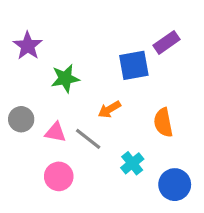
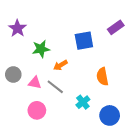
purple rectangle: (167, 42) -> (116, 27), moved
orange arrow: (109, 109) -> (60, 65), moved

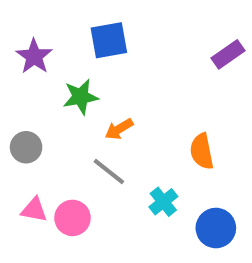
blue square: (84, 41) -> (109, 40), moved
pink triangle: (35, 83) -> (34, 210), moved

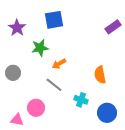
cyan cross: (163, 202) -> (81, 100), turned -32
pink triangle: (34, 210) -> (17, 120), moved

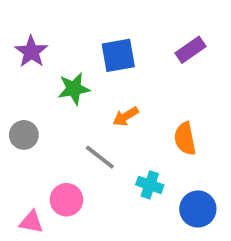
blue square: (54, 20) -> (118, 55), moved
purple rectangle: (113, 27) -> (190, 50), moved
orange arrow: (59, 64) -> (126, 116), moved

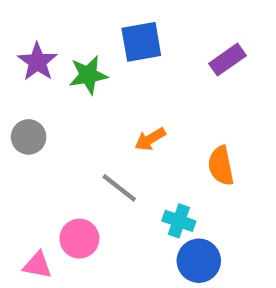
blue square: (118, 55) -> (141, 42), moved
green star: (74, 89) -> (88, 75), moved
gray circle: (24, 135) -> (29, 137), moved
blue circle: (198, 209) -> (199, 261), moved

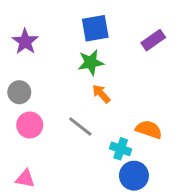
green star: (88, 75) -> (91, 62), moved
orange arrow: (150, 139) -> (101, 94), turned 78
orange semicircle: (221, 166) -> (149, 129), moved, turned 120
pink circle: (79, 239) -> (30, 125), moved

